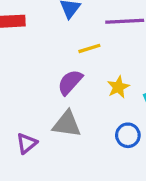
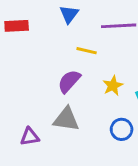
yellow line: (89, 48) -> (87, 51), turned 30
purple triangle: (27, 143) -> (30, 137), turned 30

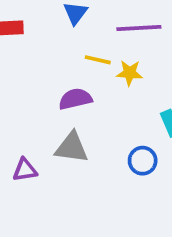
purple semicircle: (69, 81) -> (75, 99), turned 35
yellow star: (113, 86) -> (130, 73), moved, turned 30

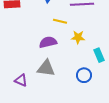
yellow star: (130, 73) -> (78, 37), moved
purple triangle: (25, 170) -> (21, 80), turned 32

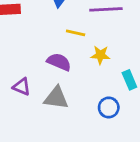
purple semicircle: (48, 42) -> (59, 62), turned 36
purple triangle: (21, 80) -> (22, 87), moved

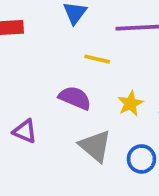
yellow star: (100, 55) -> (130, 103), moved, turned -30
gray triangle: (56, 98) -> (95, 146), moved, turned 32

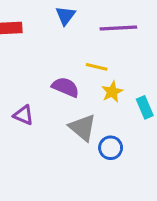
yellow line: (97, 59) -> (97, 67), moved
blue circle: (141, 159) -> (111, 148), moved

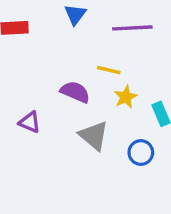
blue circle: (111, 148) -> (141, 153), moved

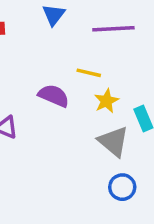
gray triangle: (94, 136) -> (113, 141), moved
blue circle: (141, 153) -> (122, 187), moved

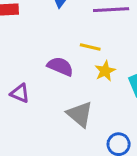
gray triangle: (113, 141) -> (80, 114), moved

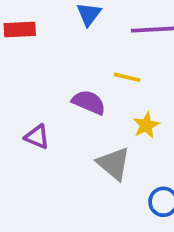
yellow star: (105, 71) -> (146, 125), moved

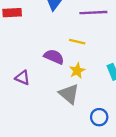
yellow star: (146, 125) -> (77, 71), moved

